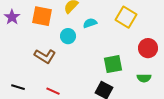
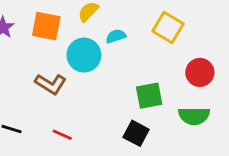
cyan circle: (68, 36) -> (84, 55), size x1.5
green semicircle: (144, 78) -> (194, 116), size x1.5

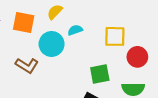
yellow square: (168, 28) -> (115, 36), moved, turned -30

